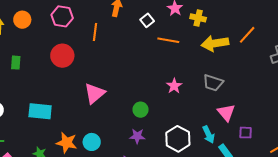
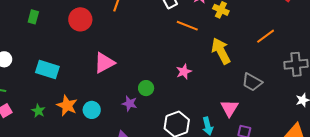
yellow arrow: (215, 43) -> (221, 51), moved, turned 60
gray trapezoid: (213, 83) -> (252, 82), moved
purple star: (137, 136) -> (129, 104), moved

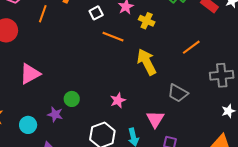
pink star: (184, 72) -> (118, 100), moved
cyan circle: (92, 110) -> (28, 125), moved

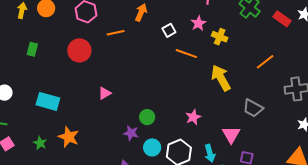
orange line: (43, 14) -> (116, 33), turned 60
pink triangle: (30, 74) -> (105, 93), size x0.6
cyan circle: (28, 125) -> (152, 147), moved

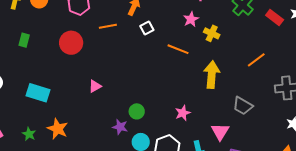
white square: (169, 30) -> (147, 28), moved
yellow arrow: (221, 78) -> (212, 75), turned 32

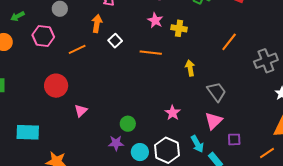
red circle: (71, 43) -> (56, 86), moved
yellow arrow: (212, 75) -> (190, 68), size x0.6
gray trapezoid: (243, 106) -> (217, 92), moved, turned -140
pink triangle: (220, 132) -> (214, 121), turned 30

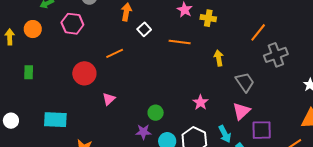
orange line: (77, 49) -> (115, 53), moved
gray cross: (266, 61) -> (276, 55), moved
purple square: (234, 139) -> (262, 130), size x1.5

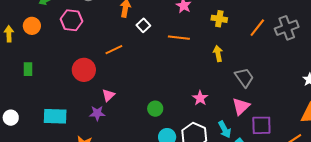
yellow cross: (208, 18) -> (219, 19), moved
gray cross: (276, 55) -> (287, 28), moved
purple star: (143, 132) -> (97, 113), moved

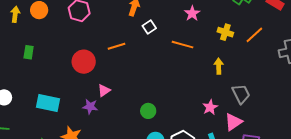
orange line: (257, 28) -> (254, 35), moved
pink star: (200, 98) -> (210, 107), moved

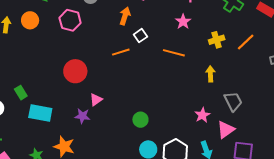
yellow cross: (225, 32) -> (217, 40), turned -35
orange line: (116, 46) -> (121, 52), moved
green rectangle: (29, 52) -> (21, 93), moved, turned -40

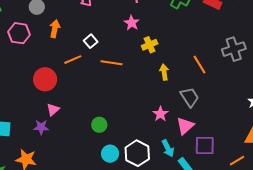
orange arrow: (125, 16) -> (55, 29), moved
yellow cross: (217, 40) -> (150, 45), moved
orange line: (246, 42) -> (199, 65), moved, turned -72
orange line: (174, 53) -> (112, 63), moved
red circle: (75, 71) -> (45, 79), moved

